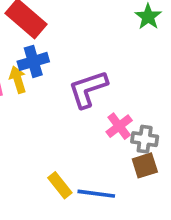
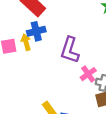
purple L-shape: (88, 89) -> (70, 50), turned -56

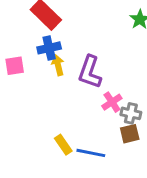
yellow arrow: (26, 42) -> (58, 65), moved

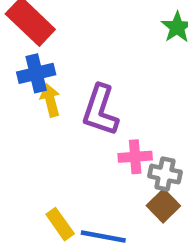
pink cross: (112, 102) -> (135, 157), turned 30
brown square: (130, 134) -> (163, 206), turned -30

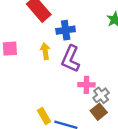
blue cross: (36, 73) -> (66, 30), moved
gray cross: (165, 174) -> (101, 95), turned 35

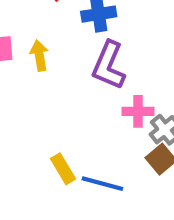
yellow arrow: (45, 51) -> (39, 55), moved

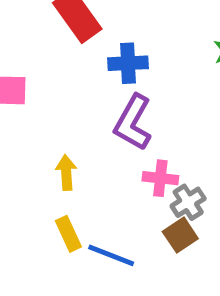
yellow arrow: (39, 55) -> (66, 173), moved

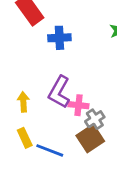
purple L-shape: (133, 123) -> (59, 92), moved
brown square: (180, 235) -> (90, 138), size x1.4

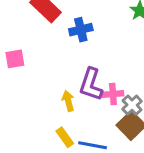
yellow arrow: (23, 102) -> (68, 101), moved

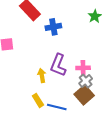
pink cross: (113, 94) -> (83, 68), moved

